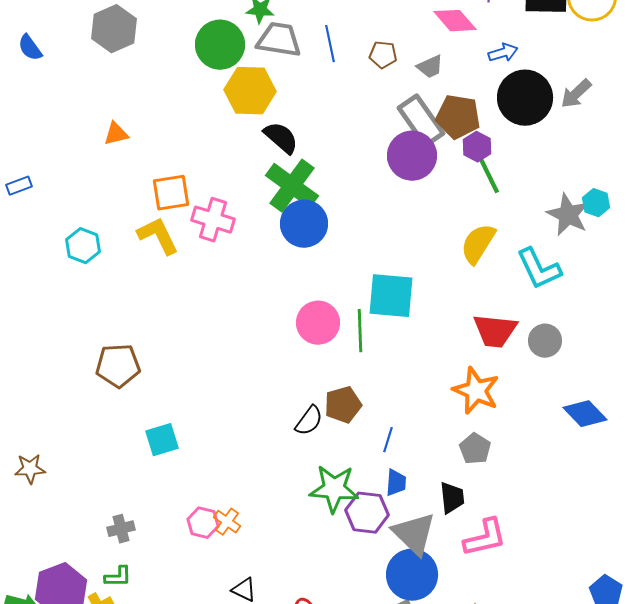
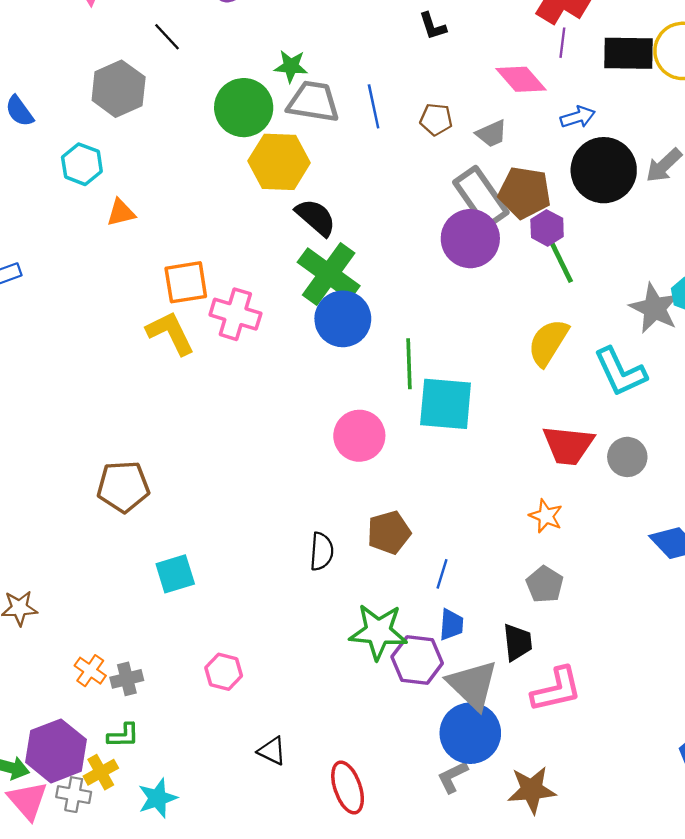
cyan hexagon: (83, 246) -> (82, 164), moved
green line: (360, 331) -> (409, 364), moved
orange star: (476, 391) -> (546, 516), size x0.6
black semicircle: (309, 421) -> (322, 551), moved, turned -32
orange cross: (227, 522) -> (90, 671), moved

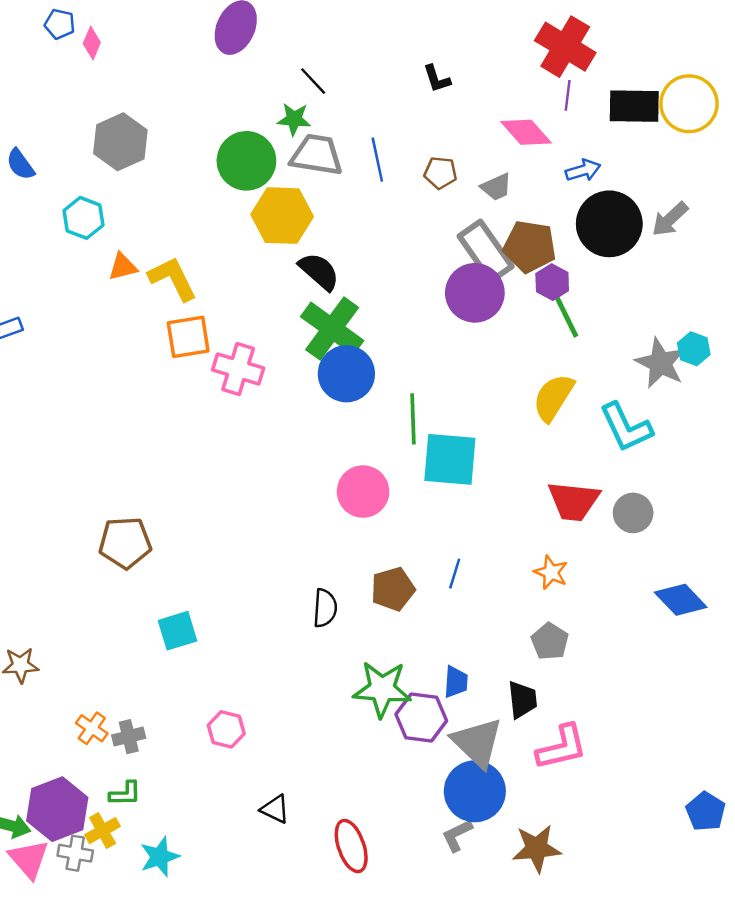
black line: (167, 37) -> (313, 81), moved
yellow L-shape: (170, 333) -> (173, 279), moved
blue line: (442, 574) -> (455, 574), moved

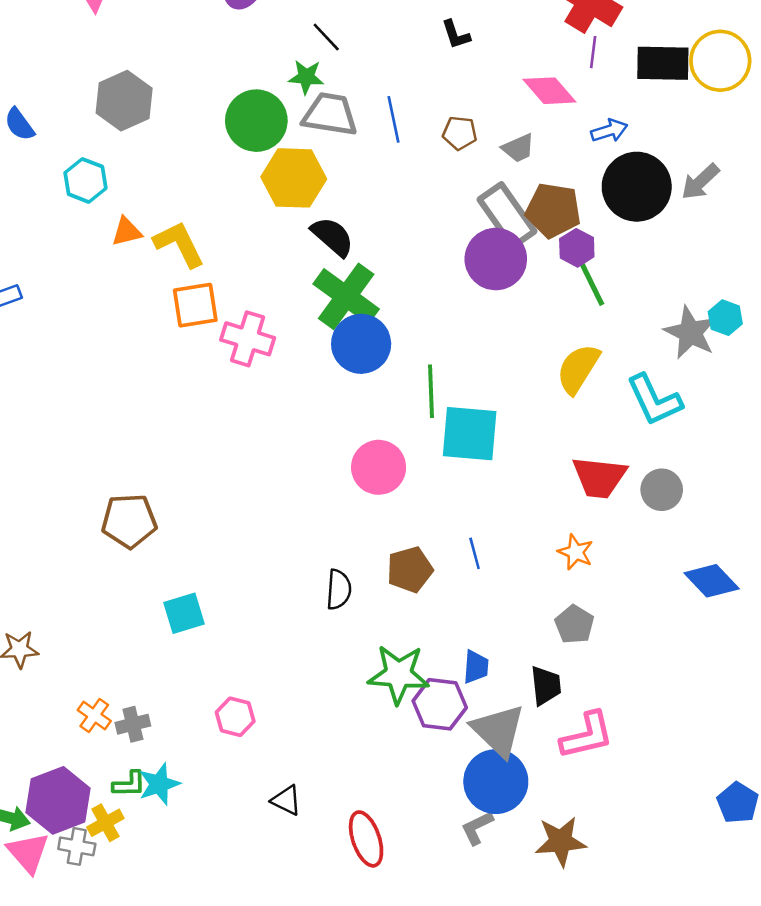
blue line: (455, 574) -> (475, 553), turned -32
cyan star: (160, 857) -> (159, 784), moved

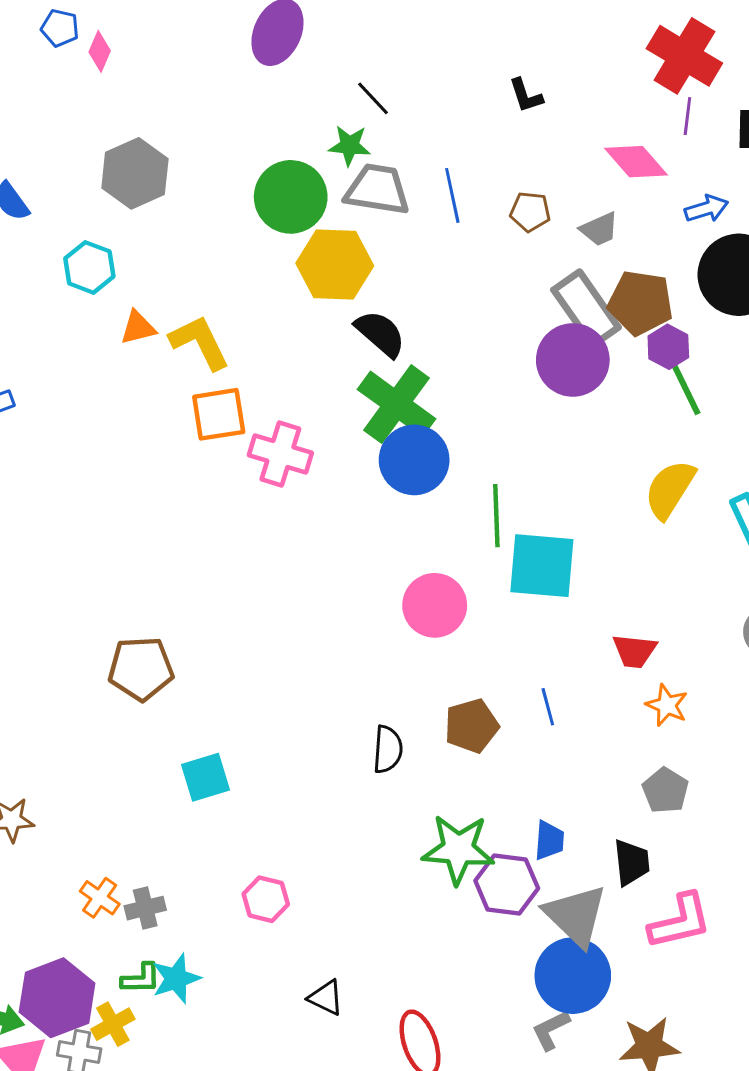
red trapezoid: (599, 477) -> (635, 651), moved, size x0.7

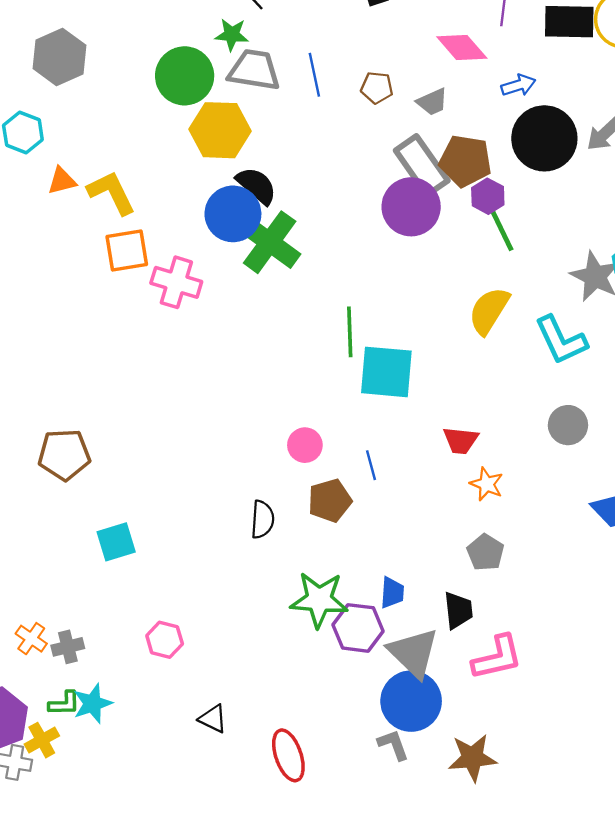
blue circle: (414, 460) -> (233, 214), moved
pink circle: (435, 605) -> (305, 445), moved, size x0.7
blue line: (548, 707) -> (371, 465), moved
gray L-shape: (551, 1030) -> (393, 745), turned 96

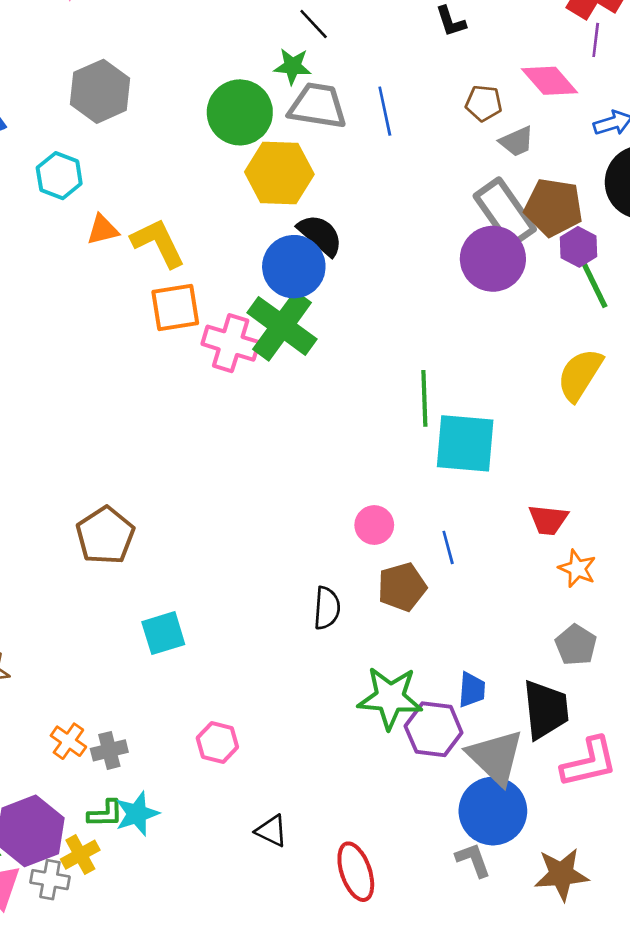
brown pentagon: (377, 88) -> (484, 103), moved
green cross: (270, 242) -> (282, 326), moved
brown pentagon: (64, 455) -> (105, 536), turned -30
black trapezoid: (458, 610) -> (546, 710), size x1.4

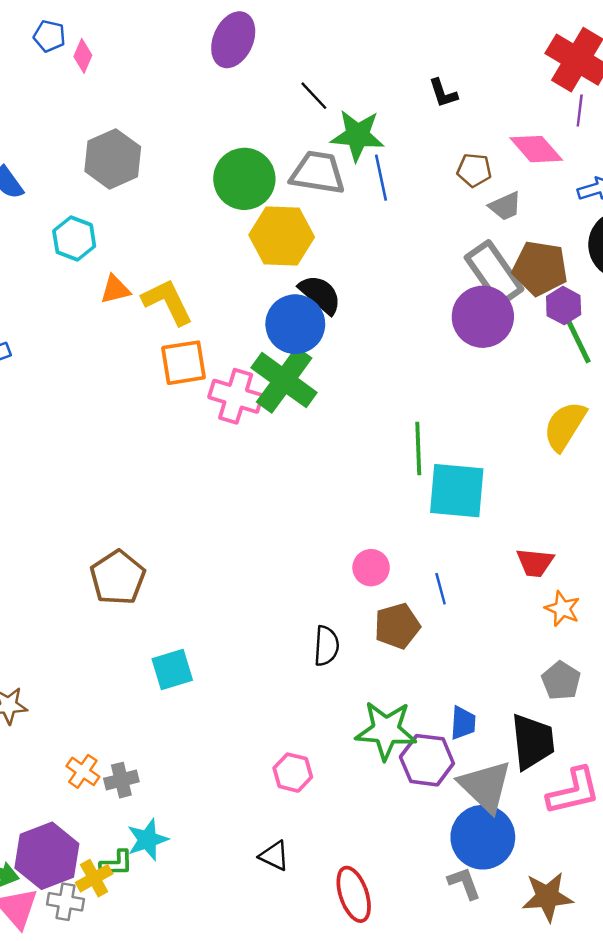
green star: (293, 66) -> (357, 135), moved, size x1.5
pink hexagon: (217, 743) -> (293, 773), moved
green L-shape: (105, 814) -> (116, 863), moved

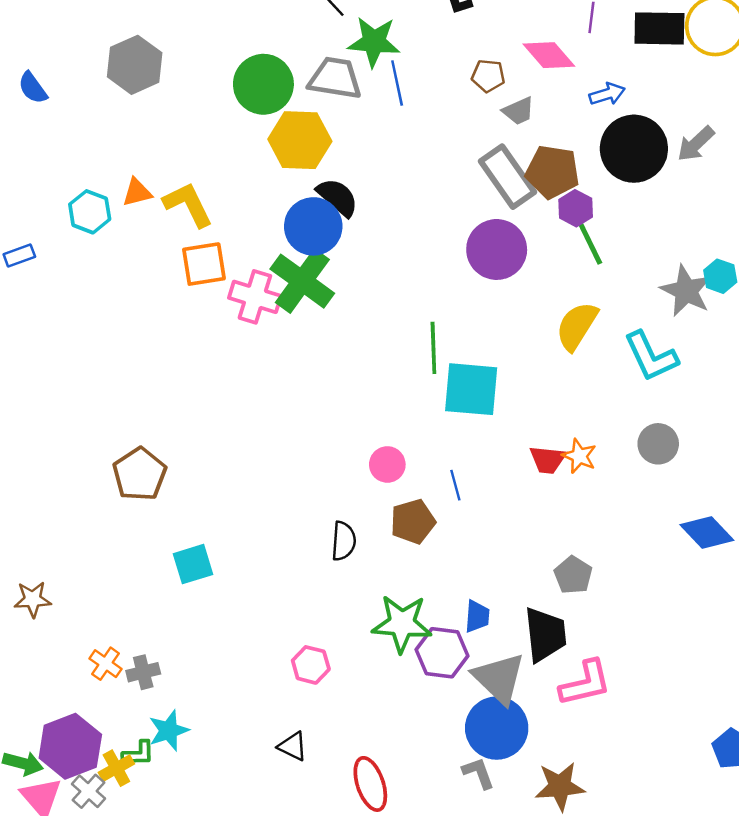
cyan hexagon: (74, 238) -> (90, 212), moved
purple circle: (483, 317) -> (497, 249), moved
orange star: (562, 609) -> (579, 456), moved
gray cross: (66, 902) -> (89, 791), turned 32

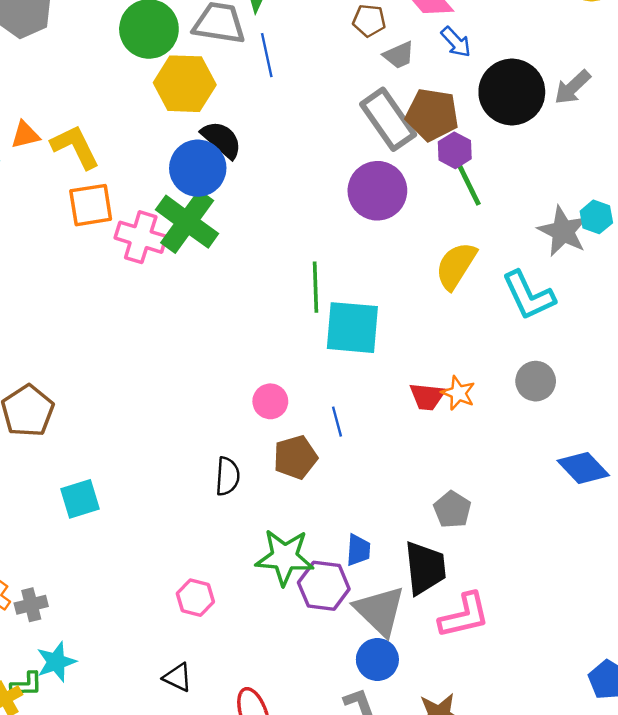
blue line: (397, 83) -> (267, 55), moved
blue arrow: (607, 94) -> (456, 42), moved, turned 64
blue circle: (497, 728) -> (377, 659), size x0.7

